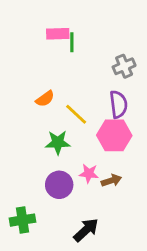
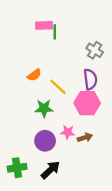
gray cross: (124, 66) -> (95, 50), turned -35
black arrow: (86, 230) -> (50, 170), moved

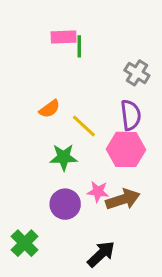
brown arrow: (85, 138) -> (123, 199), size x1.5
green cross: (17, 168) -> (25, 243), turned -36
black arrow: (50, 170) -> (101, 254), moved

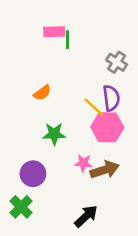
yellow line: (84, 126) -> (94, 107), moved
purple circle: (65, 204) -> (33, 174), moved

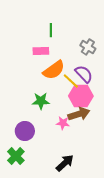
pink rectangle: (54, 32) -> (41, 51), moved
orange semicircle: (42, 93) -> (54, 70), moved, size x1.6
purple semicircle: (111, 98) -> (84, 74), turned -36
brown arrow: (105, 170) -> (79, 114), moved

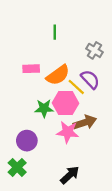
pink rectangle: (41, 51) -> (31, 69), moved
pink hexagon: (81, 96) -> (65, 103), moved
pink star: (63, 123) -> (68, 132), size x1.5

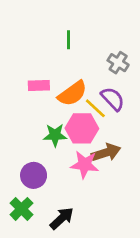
black arrow: (70, 175) -> (62, 218), moved

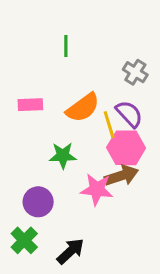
green line: (68, 40) -> (66, 46), moved
pink rectangle: (39, 85) -> (30, 105), moved
yellow line: (95, 108) -> (109, 125), turned 30
pink hexagon: (82, 128) -> (126, 148), moved

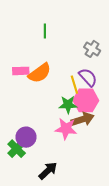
orange semicircle: (83, 108) -> (40, 73), moved
green star: (63, 156) -> (68, 105), moved
green cross: (24, 240) -> (17, 149), moved

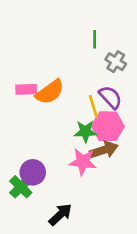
green line: (45, 31) -> (95, 39), moved

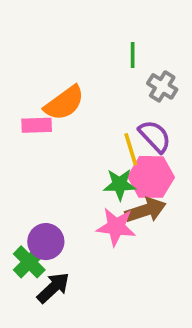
orange semicircle: (50, 92) -> (64, 103), moved
black arrow: (60, 215) -> (53, 288), moved

